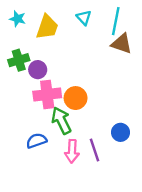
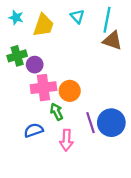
green arrow: (61, 121) -> (57, 112), size x0.7
blue circle: (121, 132) -> (111, 123), size x1.6
purple line: (94, 150) -> (91, 123), moved

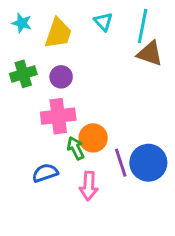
purple circle: (35, 65) -> (61, 77), moved
orange circle: (70, 91) -> (93, 138), moved

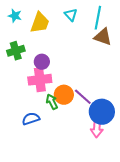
purple circle: (61, 77) -> (42, 62), moved
purple line: (121, 163) -> (83, 97), moved, turned -30
pink arrow: (89, 186) -> (97, 128), moved

